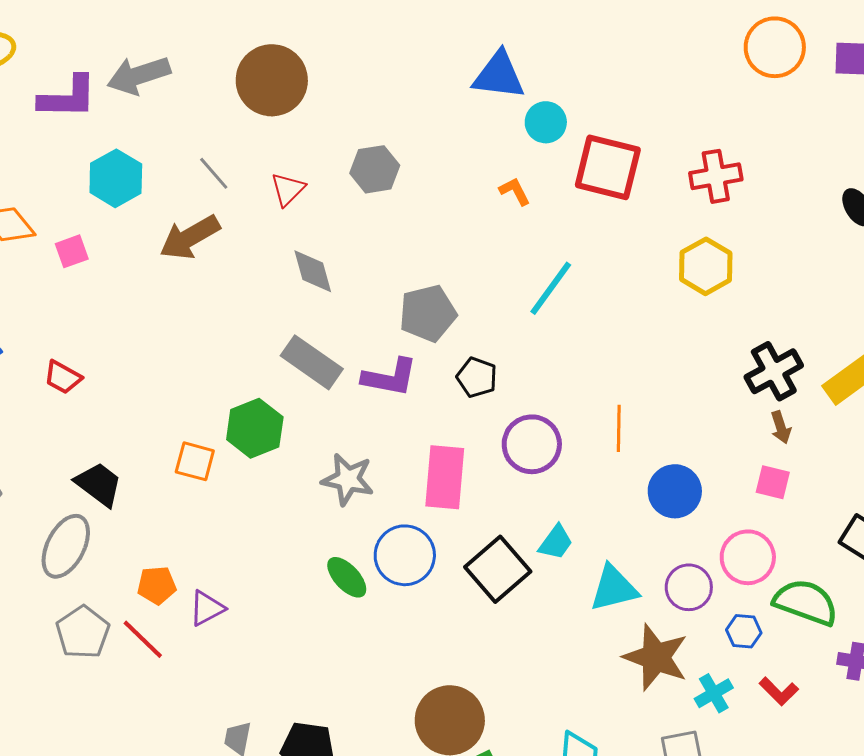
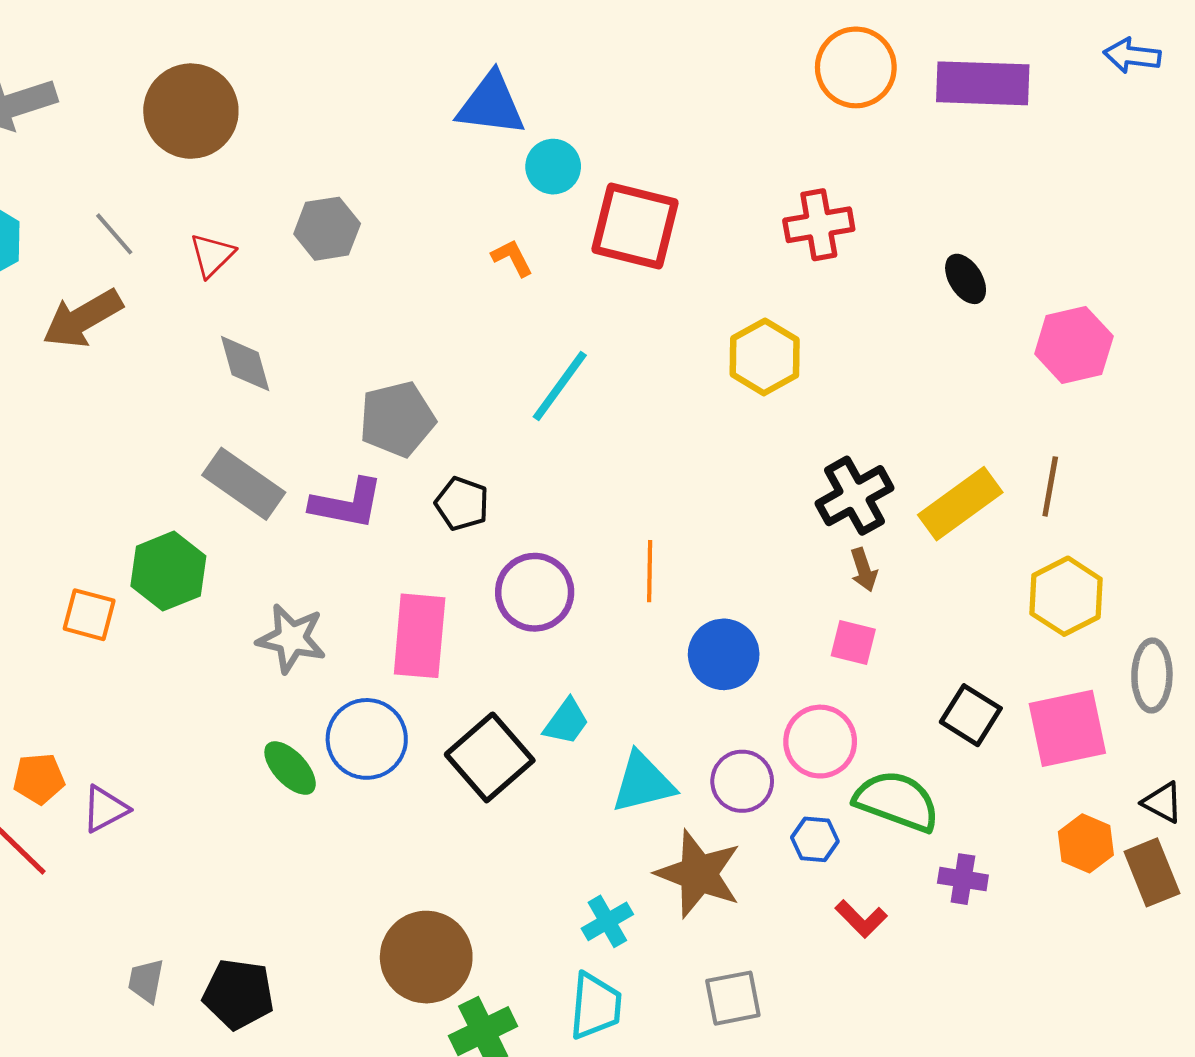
red cross: (716, 176) -> (819, 225), moved
cyan cross: (714, 693) -> (607, 921), moved

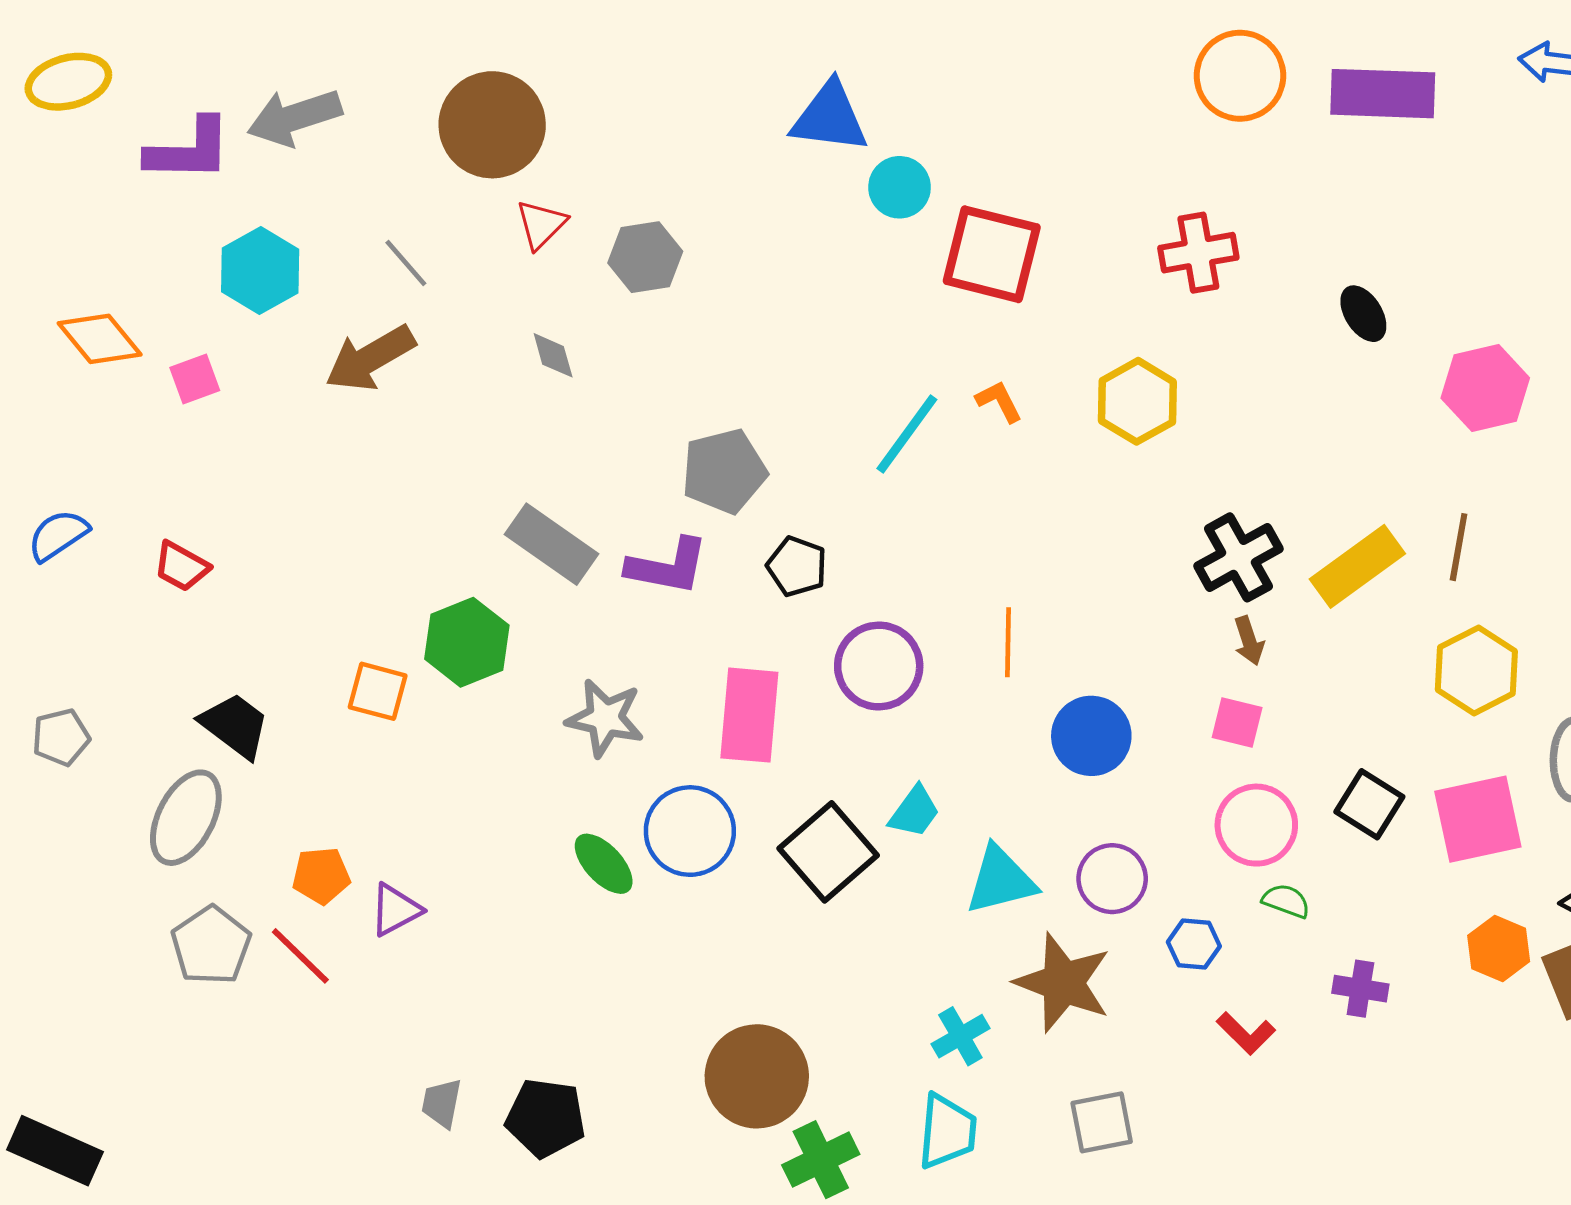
red triangle: (212, 255) -> (541, 224), moved
orange L-shape: (512, 258) -> (999, 401), moved
gray diamond: (245, 364) -> (553, 355), moved, size x0.7
pink circle: (820, 742) -> (1256, 825), moved
green semicircle: (897, 801) -> (1286, 901), size x0.5

